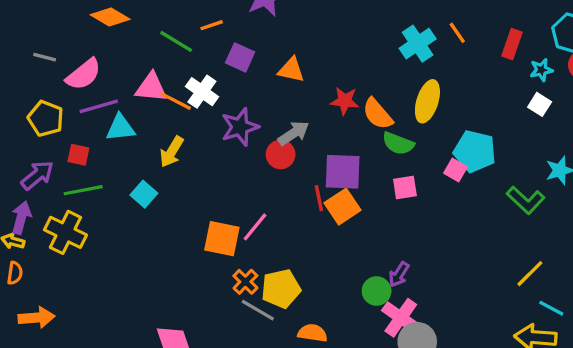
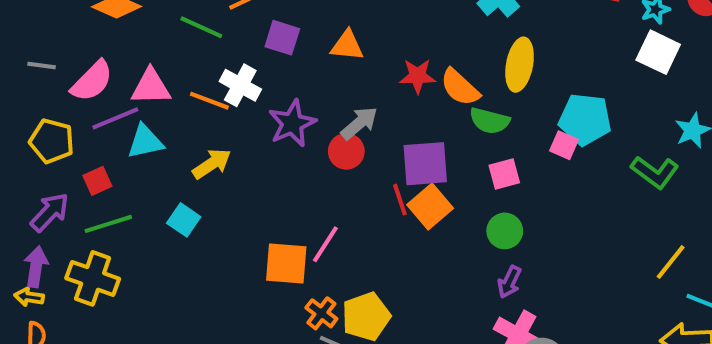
pink triangle: (151, 88) -> (151, 87), moved
white square: (540, 104) -> (658, 52), size x1.5
yellow arrow: (172, 152) -> (212, 164), turned -148
red square: (78, 155) -> (97, 181), turned -30
green circle: (377, 291) -> (505, 231), moved

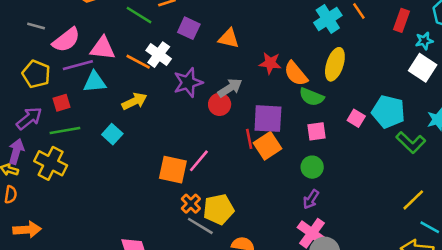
cyan pentagon: (585, 119) -> (388, 112), moved

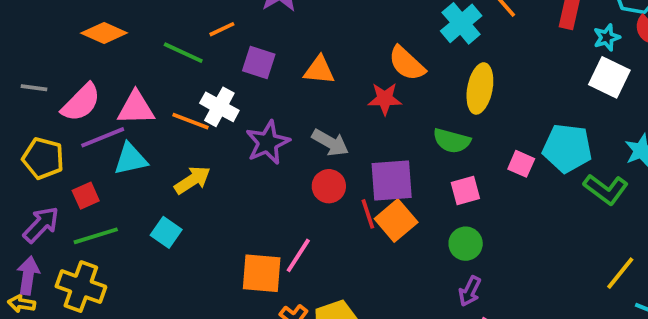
orange semicircle: (296, 74) -> (407, 63), moved
gray arrow: (230, 88) -> (330, 143), turned 70
red circle: (220, 104) -> (329, 186), moved

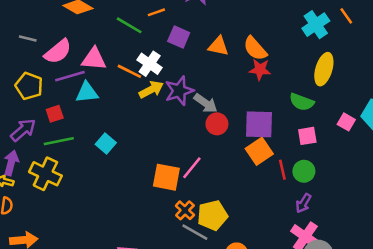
orange semicircle: (407, 63) -> (255, 48), moved
gray arrow: (330, 143) -> (206, 103), moved
yellow arrow: (192, 180) -> (151, 90), moved
red line: (368, 214) -> (282, 170), moved

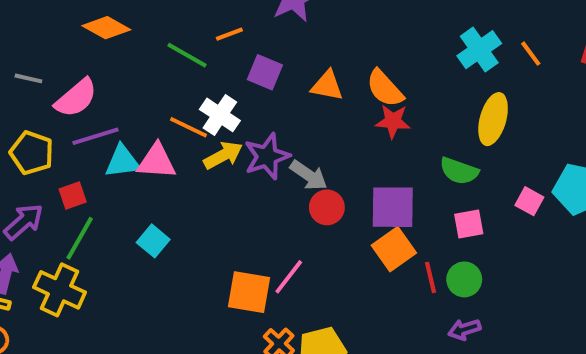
orange line: (346, 16) -> (531, 54), moved
pink triangle: (94, 59) -> (157, 161), moved
green line: (59, 141) -> (80, 238), turned -48
purple arrow: (303, 203) -> (464, 329), turned 42

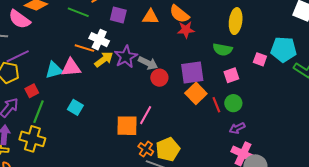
pink semicircle: (76, 98) -> (19, 19), moved, turned 85
purple line: (96, 136) -> (18, 56), moved

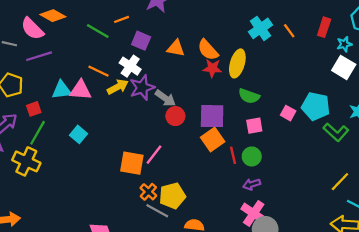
yellow ellipse: (236, 21) -> (237, 63), moved
white cross: (99, 40) -> (130, 66), moved
purple line: (18, 56) -> (39, 56), moved

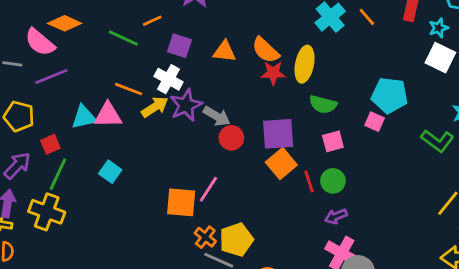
cyan pentagon: (316, 106) -> (390, 95), moved

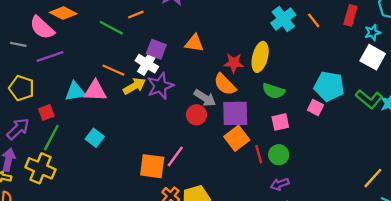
purple square: (180, 46) -> (156, 49), moved
orange semicircle: (266, 50) -> (225, 84), moved
gray arrow: (217, 116) -> (205, 98), moved
green L-shape: (437, 141) -> (369, 99), moved

